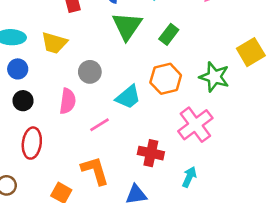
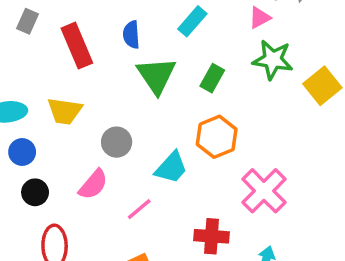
green star: (214, 77) -> (273, 60), moved
pink semicircle: (68, 101) -> (93, 184), turned 40

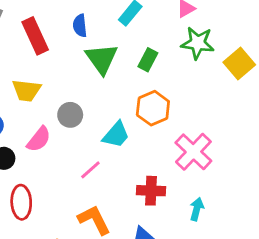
pink semicircle: (93, 184) -> (39, 139), moved

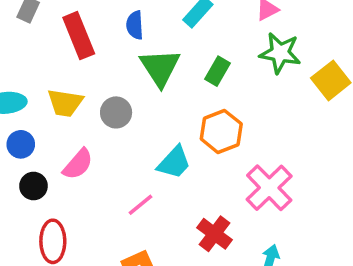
gray circle: (70, 115) -> (116, 112), moved
red cross: (151, 191) -> (214, 234), turned 32

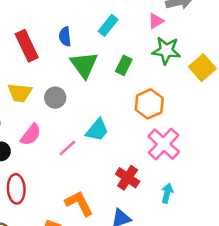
orange hexagon: (221, 131) -> (149, 104), moved
pink line: (140, 205) -> (67, 148), moved

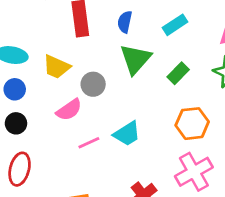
pink semicircle: (31, 135) -> (69, 110), moved

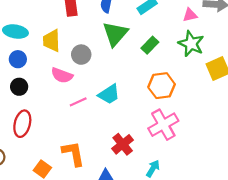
yellow trapezoid: (57, 67) -> (52, 41), turned 65
pink semicircle: (69, 110) -> (62, 75), turned 55

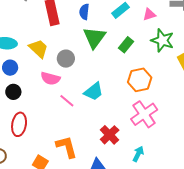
pink triangle: (190, 15) -> (149, 14), moved
yellow trapezoid: (52, 41) -> (39, 49), turned 140
pink line: (78, 102) -> (67, 101), turned 70

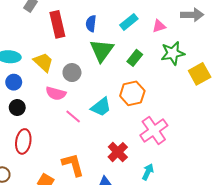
green star: (162, 40) -> (173, 53), turned -30
orange hexagon: (140, 80) -> (132, 93), moved

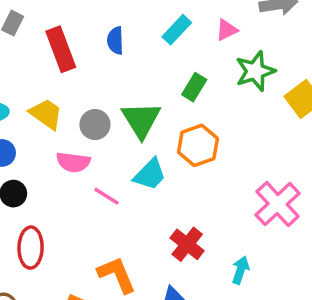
green triangle: (102, 50) -> (141, 120), moved
pink cross: (154, 130) -> (278, 204), moved

